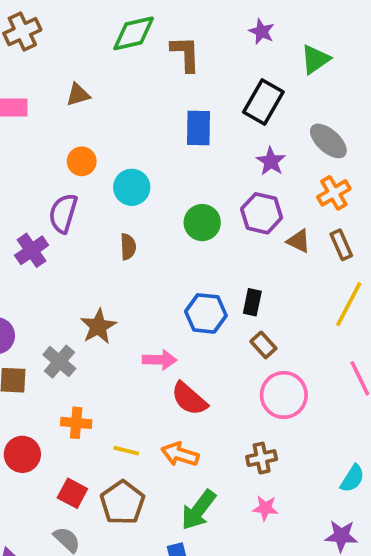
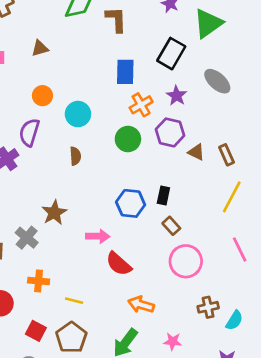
green triangle: (315, 59) -> (208, 23), size x1.4
orange cross: (334, 193) -> (141, 105), moved
orange arrow: (180, 454) -> (141, 305), moved
brown cross: (262, 458) -> (208, 307), moved

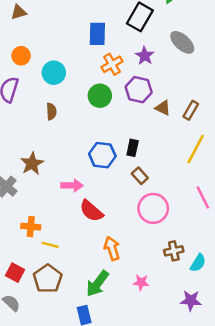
brown rectangle: (227, 155) -> (191, 110), turned 54
orange cross: (39, 281) -> (31, 227), moved
orange arrow: (141, 305) -> (112, 248), turned 55

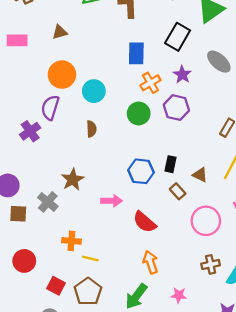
orange circle: (21, 56) -> (62, 75), size x1.5
brown triangle: (163, 108) -> (200, 175), moved
pink circle: (153, 208) -> (206, 221), moved
red semicircle: (91, 211) -> (145, 222), moved

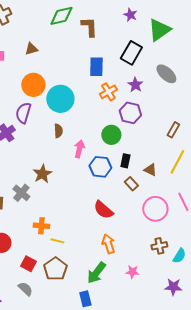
cyan circle: (94, 91) -> (60, 99), size x1.4
green circle: (139, 113) -> (111, 135), moved
pink arrow: (112, 201) -> (79, 149), moved, turned -78

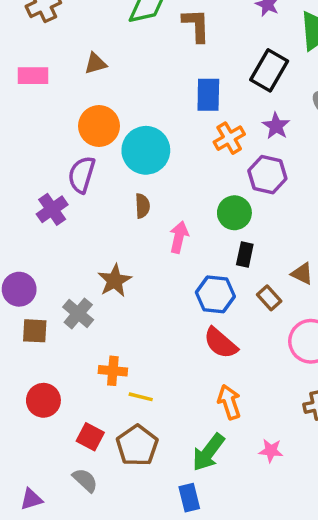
black rectangle: (125, 161) -> (245, 254), moved
blue hexagon: (100, 167) -> (215, 294), moved

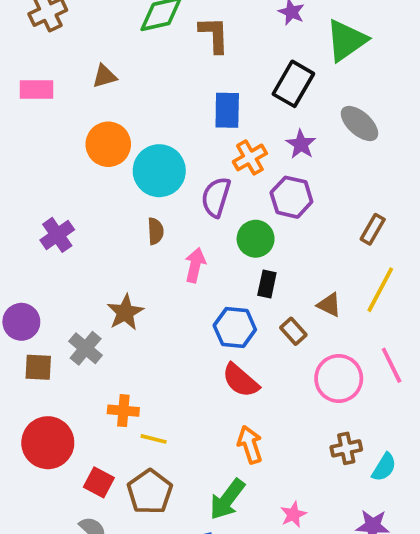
purple semicircle: (82, 175) -> (216, 197), moved
red circle: (43, 400) -> (48, 443), size x1.4
pink star: (271, 451) -> (293, 514), moved, turned -30

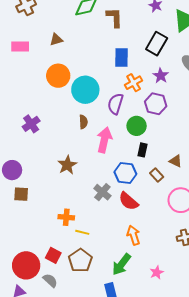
pink arrow: (195, 265) -> (104, 140), size x1.4
gray cross: (86, 348) -> (102, 192), moved
red circle: (48, 443) -> (26, 265), moved

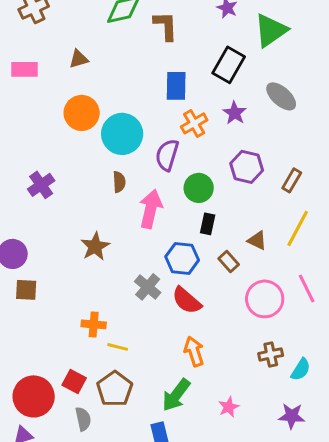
purple hexagon: (156, 104) -> (247, 167), moved
gray semicircle: (50, 280) -> (83, 419), moved, turned 35

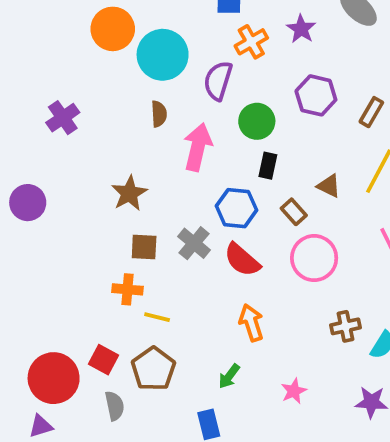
brown square: (26, 290) -> (144, 247), moved
pink circle: (265, 299) -> (314, 258), moved
green arrow: (176, 395) -> (229, 376), size x0.6

